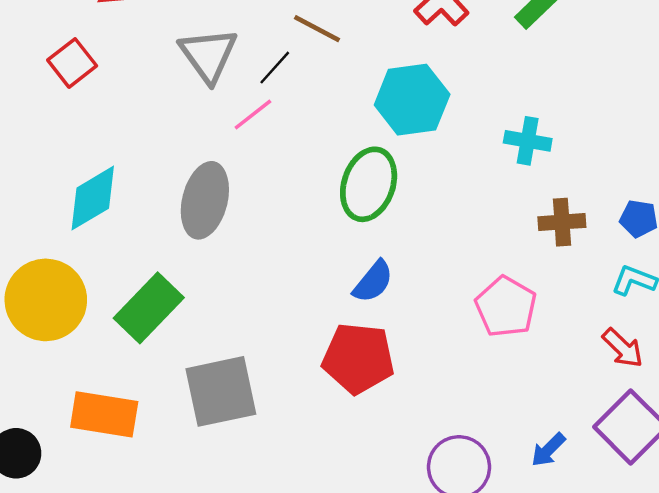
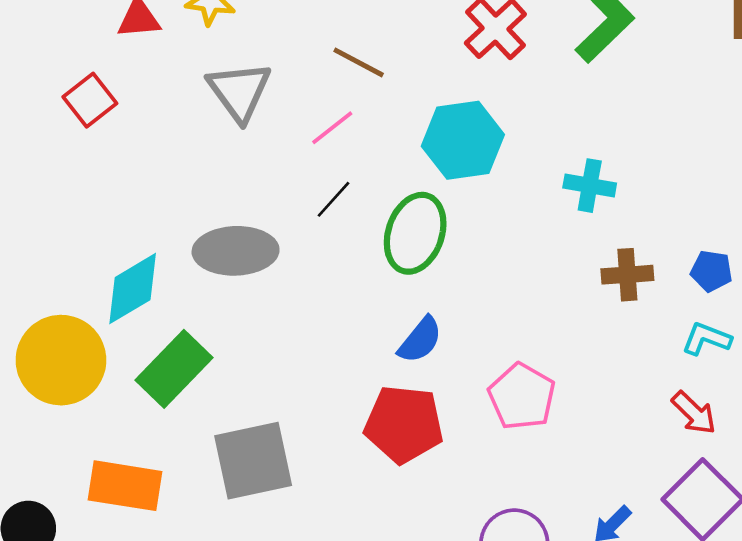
black line: (275, 68) -> (333, 199), moved
pink line: (253, 114) -> (332, 128), moved
cyan diamond: (93, 198) -> (133, 289), moved
gray ellipse: (205, 200) -> (236, 251), turned 74
pink pentagon: (506, 307) -> (522, 397), moved

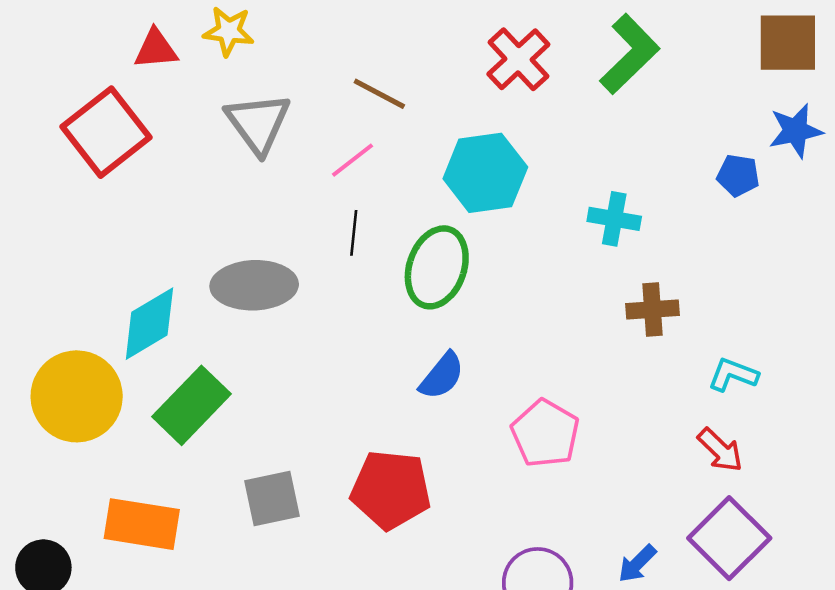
red square: (90, 100) -> (106, 132), size x1.6
black line: (333, 199) -> (354, 233), turned -36
blue pentagon: (711, 271) -> (738, 175), moved
red pentagon: (404, 424) -> (391, 490), moved
gray square: (253, 461) -> (272, 499), size x0.7

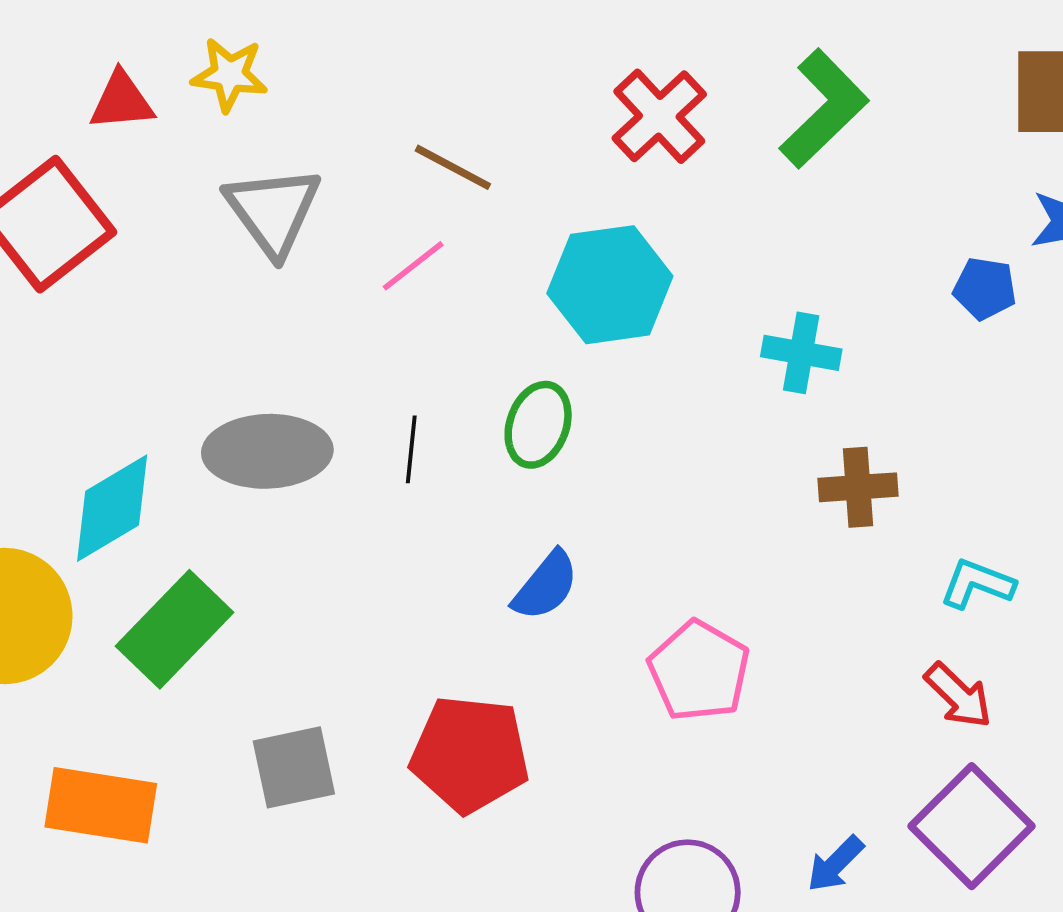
black line: (354, 233) -> (411, 449), moved
green ellipse: (437, 267) -> (538, 425), size x0.7

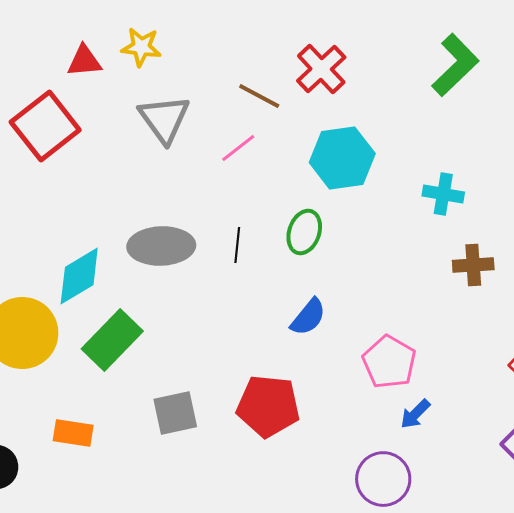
red cross: (659, 116) -> (321, 69), moved
orange rectangle: (101, 805) -> (73, 433), size x0.7
blue arrow: (835, 864) -> (415, 414), moved

